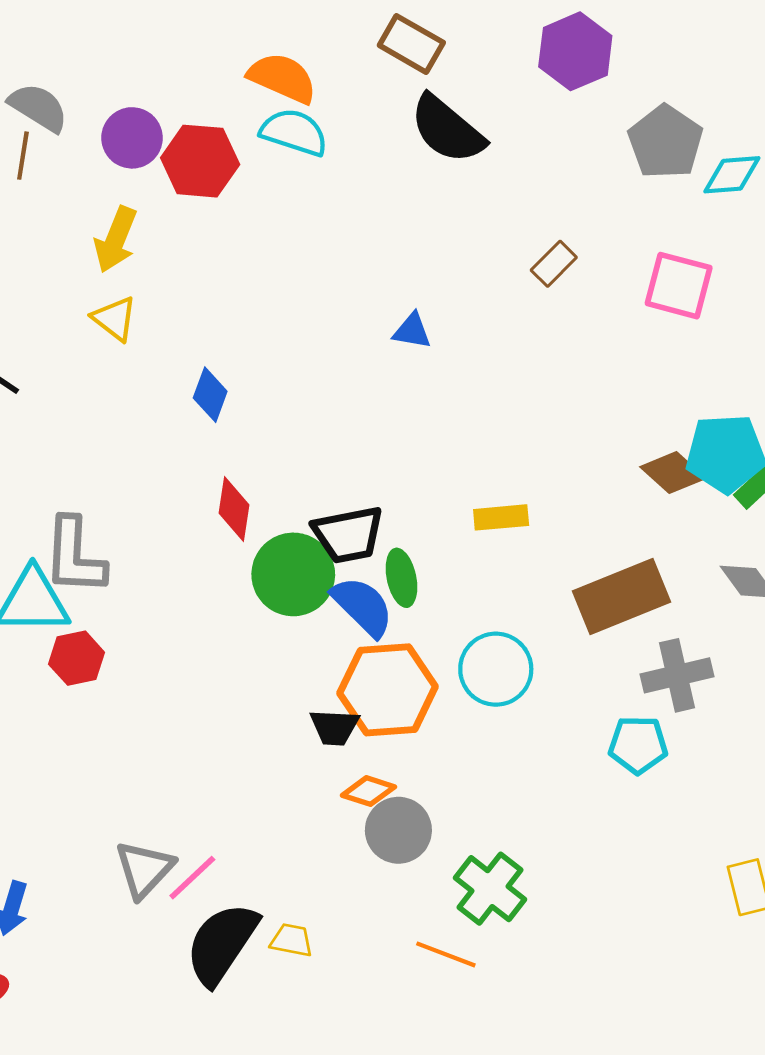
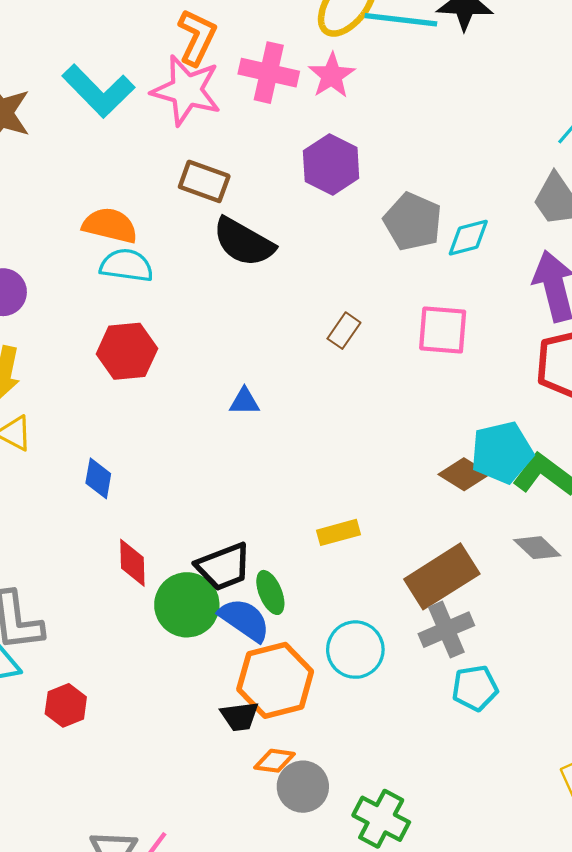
red hexagon: (200, 161) -> (127, 351), moved
red hexagon: (77, 658) -> (66, 705), moved
gray cross: (677, 675) -> (446, 630), moved

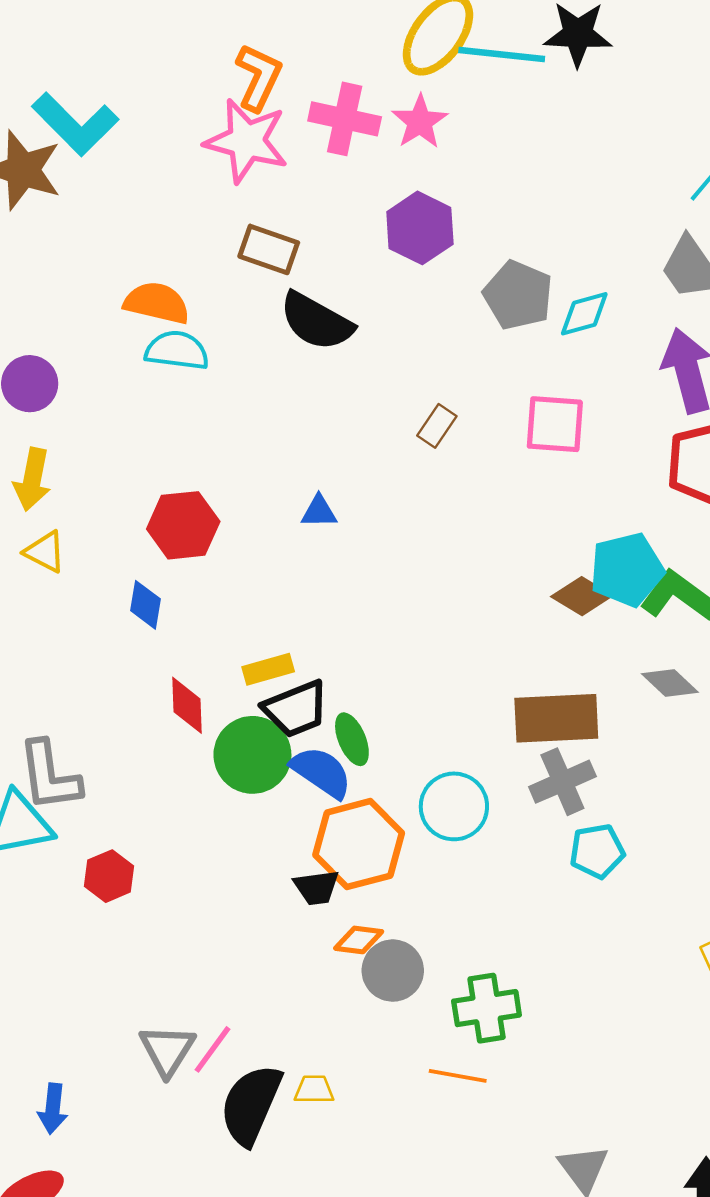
cyan L-shape: (98, 91) -> (75, 124), moved
red hexagon: (127, 351) -> (183, 525), moved
yellow rectangle: (338, 532) -> (268, 669), moved
brown rectangle: (442, 576) -> (556, 718), turned 30
green cross: (381, 819) -> (487, 1008), turned -36

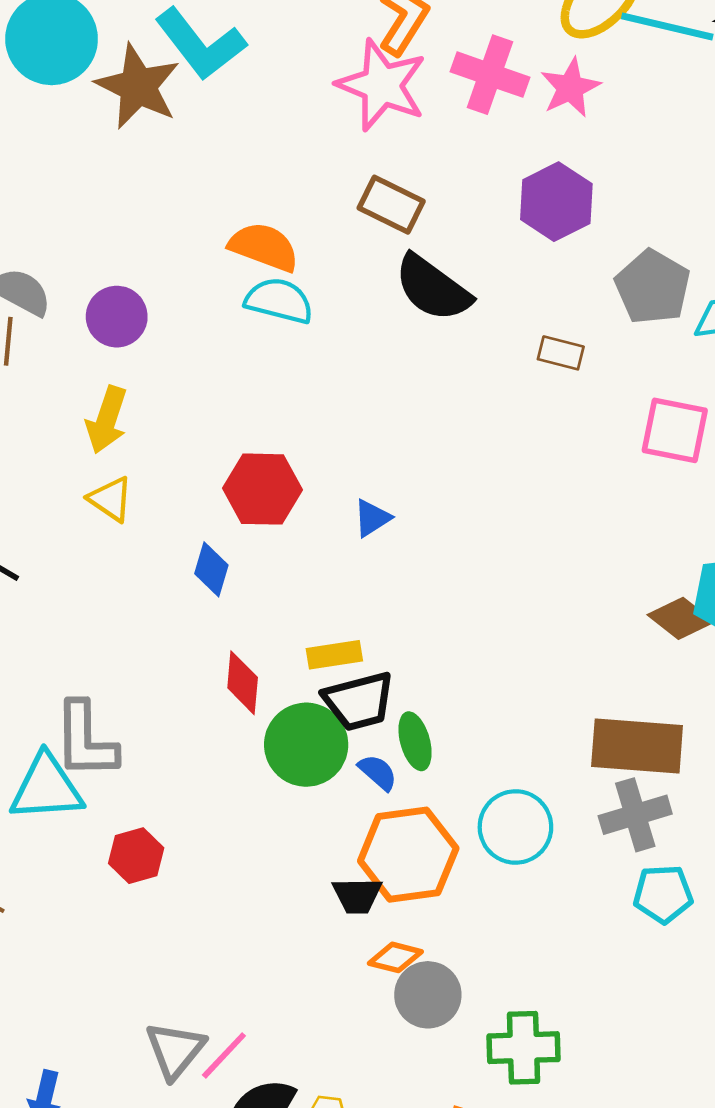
brown rectangle: (437, 426) -> (561, 353), moved, turned 63
blue triangle: (319, 512) -> (372, 518), moved, turned -39
blue semicircle: (321, 772) -> (378, 772), size x0.6

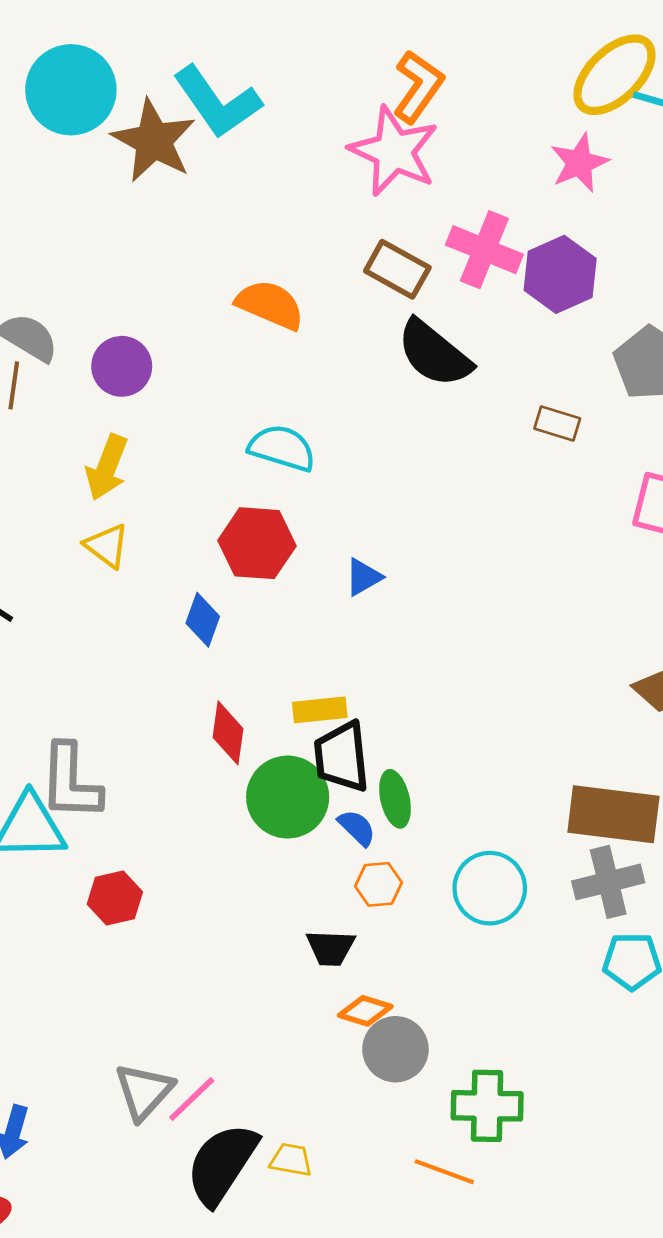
pink cross: (490, 75) -> (484, 250), moved
cyan semicircle: (279, 301) -> (282, 448), moved
black trapezoid: (359, 701) -> (342, 757), turned 96
orange hexagon: (408, 855) -> (379, 884), moved, size x0.5

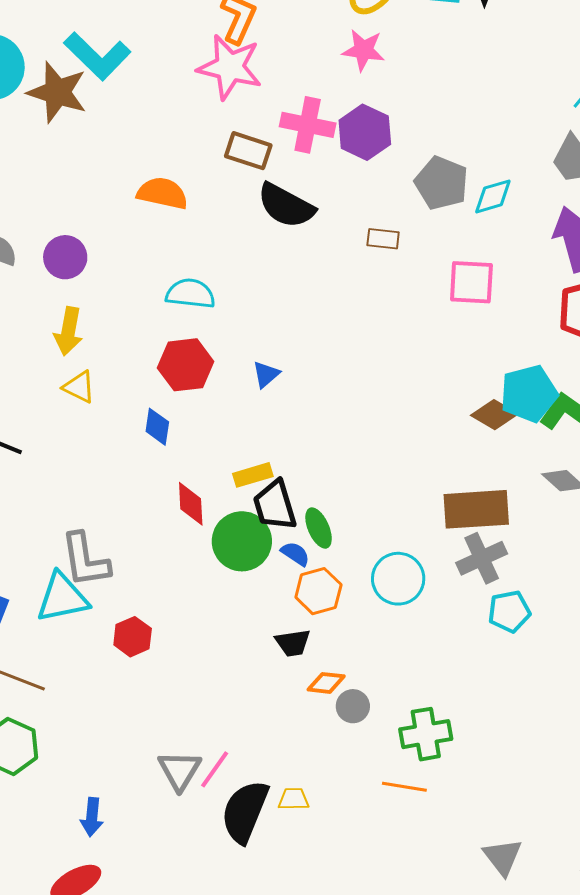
pink star: (579, 163) -> (363, 50), turned -30
orange hexagon: (379, 884) -> (318, 591), size x1.4
gray circle: (395, 1049) -> (353, 706), size x0.7

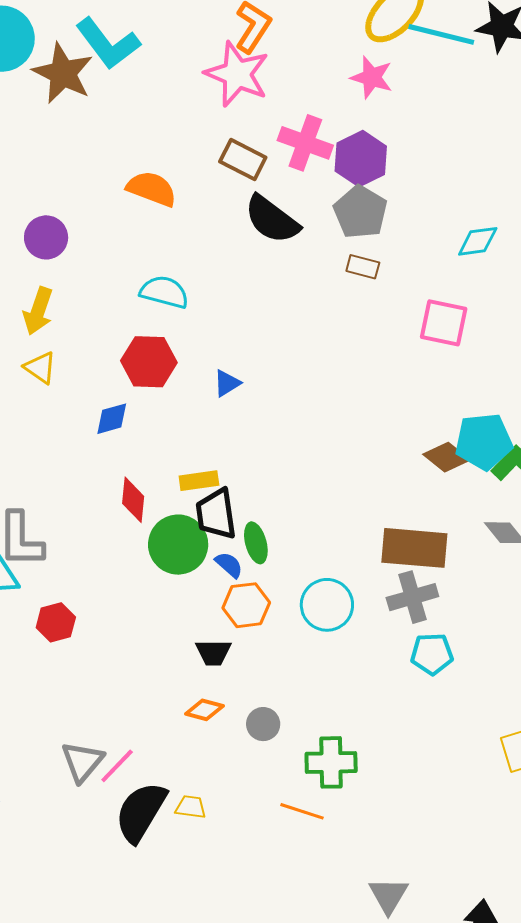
gray pentagon: (441, 183) -> (360, 212), moved
blue diamond: (157, 427) -> (112, 419), turned 57
orange diamond: (326, 683) -> (204, 710), moved

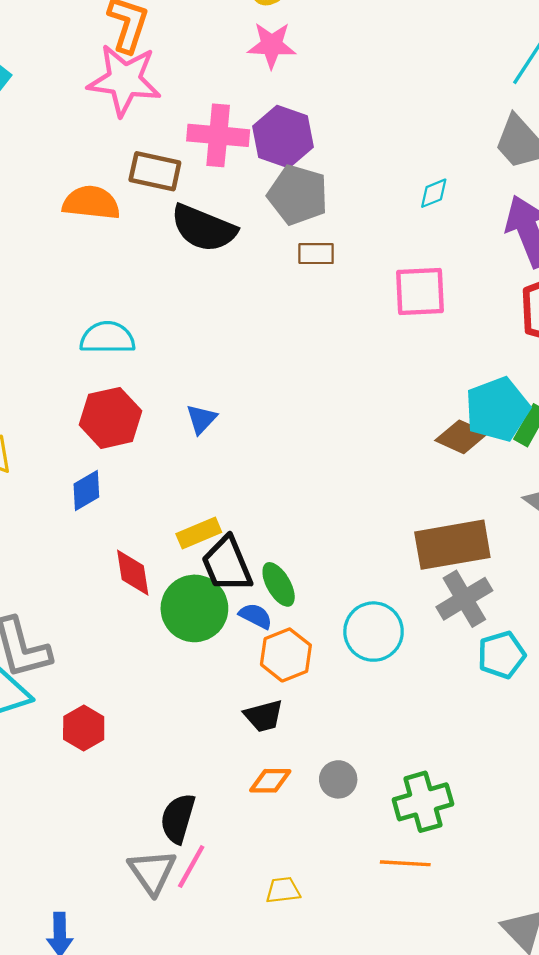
orange semicircle: (152, 189) -> (91, 203), moved
cyan diamond: (478, 241) -> (434, 193), size x0.7
black semicircle: (141, 812) -> (178, 818), moved, size x0.7

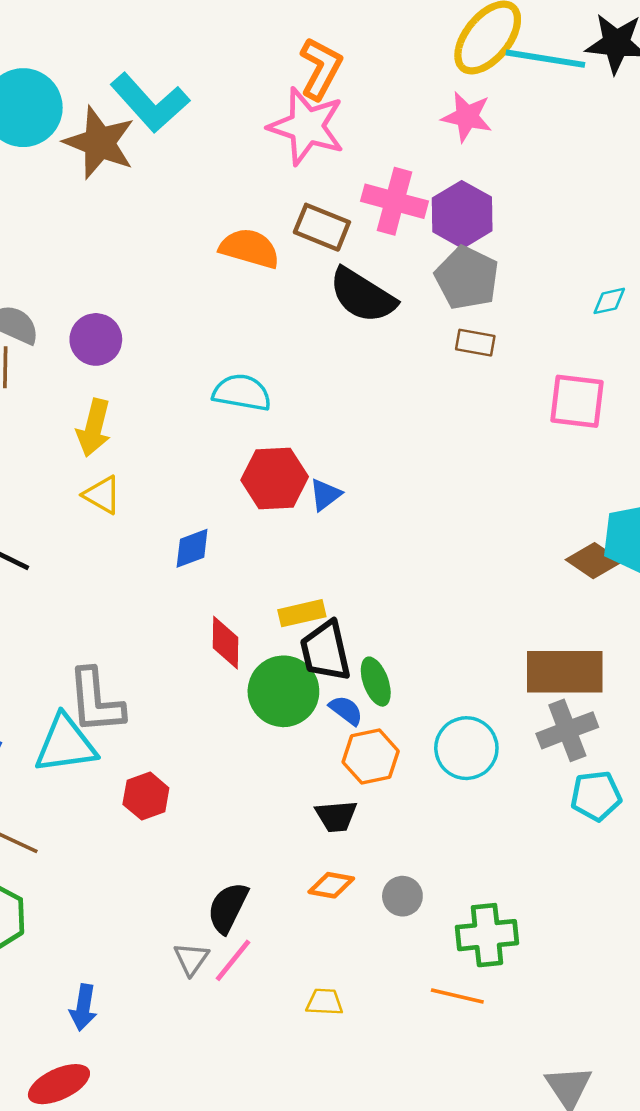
red hexagon: (110, 418) -> (275, 478), moved
gray triangle: (152, 872) -> (191, 959), size x0.7

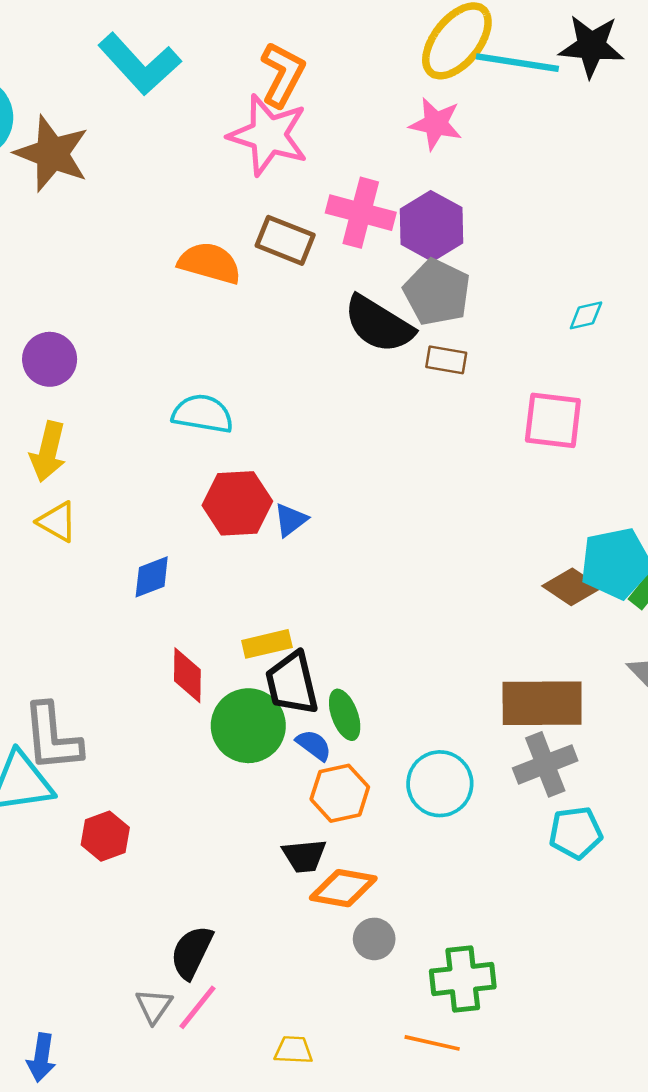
cyan L-shape: (150, 103) -> (139, 64), moved
black semicircle: (362, 296) -> (379, 324), moved
orange diamond: (331, 885) -> (343, 888), moved, size x1.4

